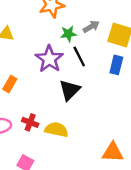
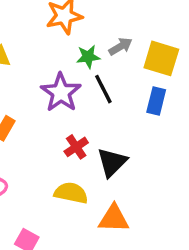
black triangle: (70, 90) -> (112, 162), moved
red cross: (30, 122) -> (76, 147), moved, turned 35
orange triangle: (113, 152) -> (114, 218), moved

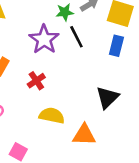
red cross: (76, 147) -> (36, 81), moved
black triangle: (112, 162) -> (107, 97), moved

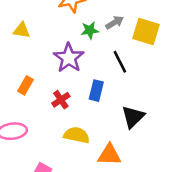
black line: (76, 37) -> (120, 62), moved
blue rectangle: (116, 46) -> (96, 91), moved

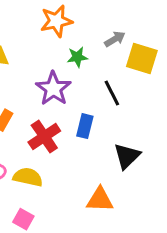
gray arrow: (115, 22) -> (115, 39), moved
red cross: (61, 100) -> (44, 137), size x1.5
yellow semicircle: (77, 135) -> (28, 177), moved

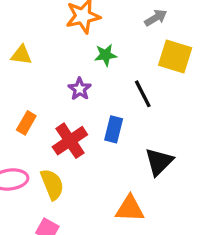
gray arrow: (115, 39) -> (156, 18), moved
purple star: (53, 89) -> (80, 89), size x0.6
yellow semicircle: (28, 177) -> (52, 184), turned 56

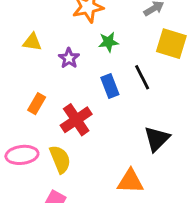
purple star: (80, 89) -> (69, 58), moved
blue rectangle: (114, 129) -> (110, 86), moved, turned -35

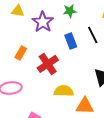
purple star: (69, 58) -> (43, 22), size x1.5
yellow semicircle: (60, 159) -> (64, 91), moved, turned -66

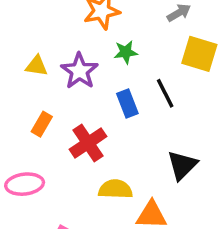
yellow triangle: (18, 11) -> (37, 66), moved

